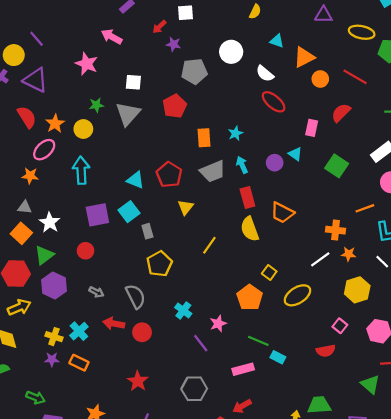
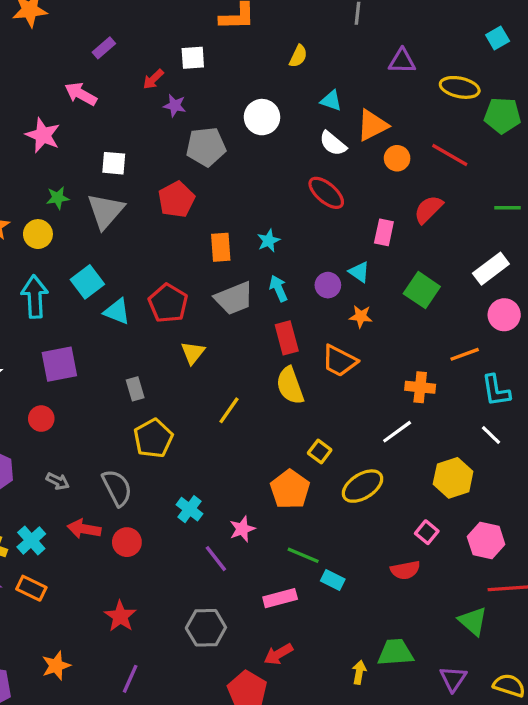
white semicircle: (265, 74) -> (333, 143), moved
cyan square: (129, 212) -> (87, 282), moved
orange star: (349, 254) -> (361, 316), moved

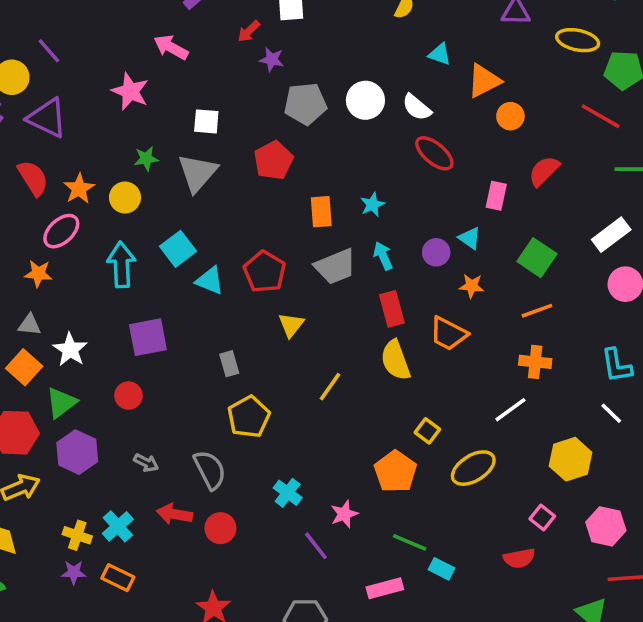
white circle: (262, 117) -> (365, 100), moved
white semicircle: (333, 143) -> (417, 107), moved
red line: (450, 155) -> (601, 116), moved
orange line: (465, 354) -> (537, 311), moved

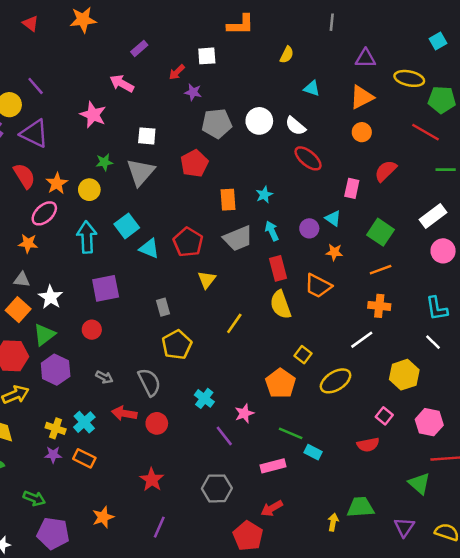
orange triangle: (484, 81) -> (362, 97), moved

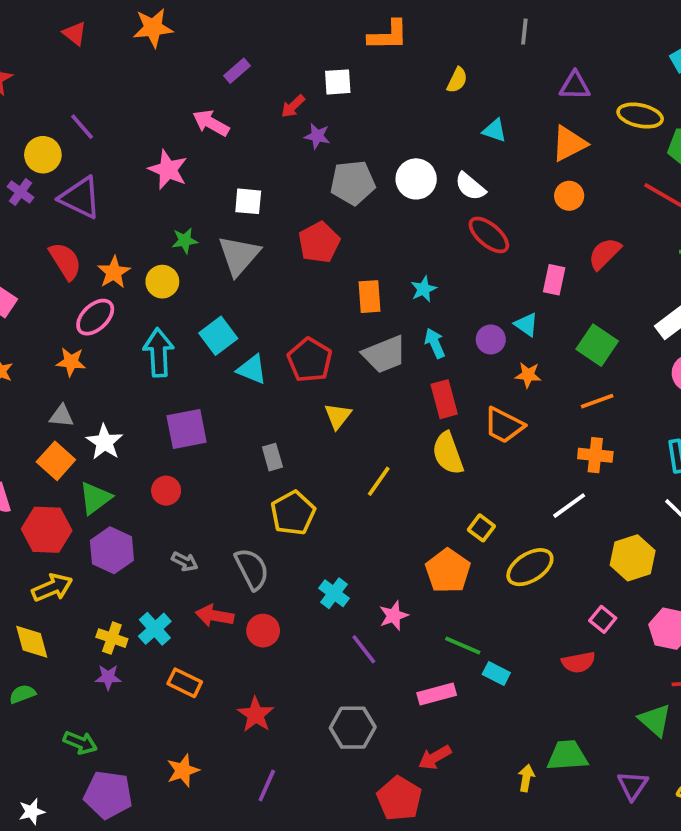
orange rectangle: (84, 458) -> (185, 683), moved

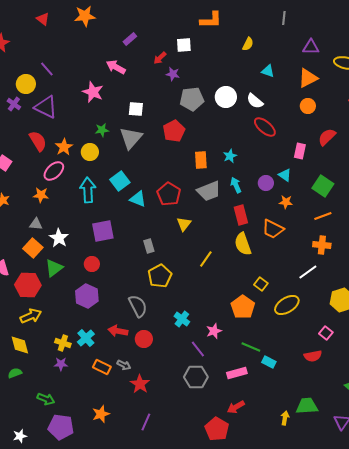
purple hexagon: (112, 550) -> (87, 296), moved
gray arrow: (185, 562) -> (124, 365), moved
gray hexagon: (353, 728) -> (196, 377), moved

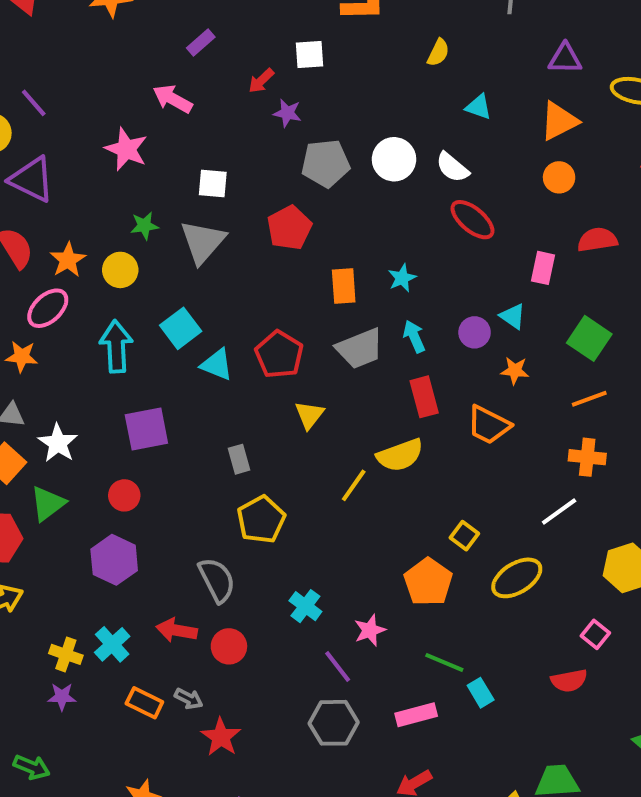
red semicircle: (327, 137) -> (597, 240), turned 36
yellow semicircle: (243, 244) -> (400, 455), moved, turned -90
cyan rectangle: (269, 362) -> (481, 693), turned 32

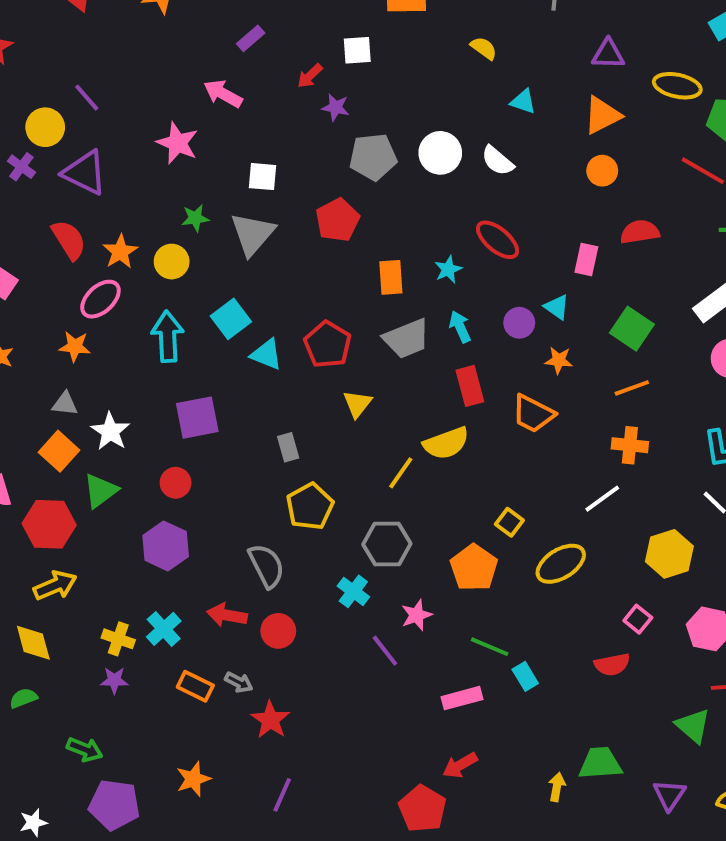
yellow semicircle: (438, 53) -> (484, 48), turned -80
red ellipse: (472, 220) -> (498, 240), moved
gray hexagon: (334, 723) -> (387, 544), moved

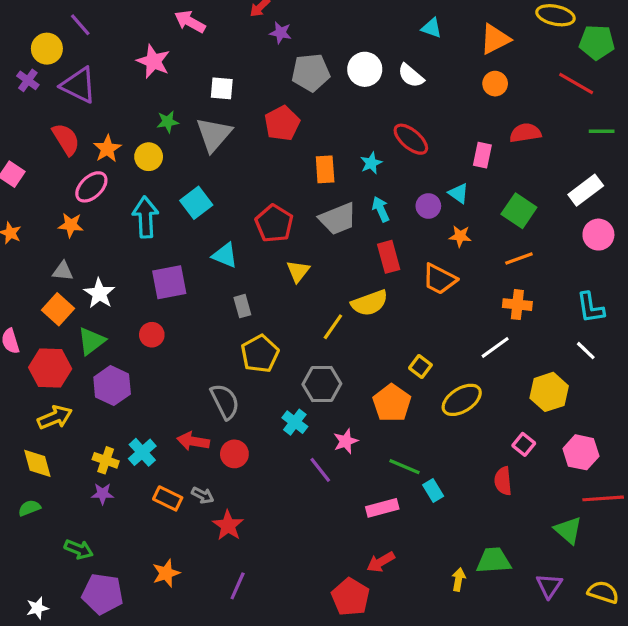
cyan triangle: (266, 354) -> (225, 255), moved
purple hexagon: (166, 546) -> (112, 386), moved
red semicircle: (612, 664) -> (503, 481), turned 96

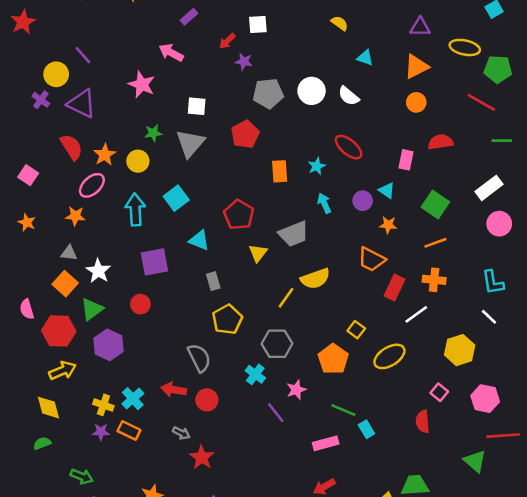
gray trapezoid: (338, 219) -> (294, 234), moved
red rectangle: (389, 257) -> (395, 288), moved, turned 40
orange rectangle: (168, 498) -> (129, 431), moved

